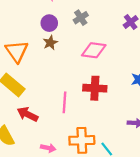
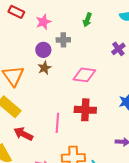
gray cross: (81, 18) -> (63, 40), moved, turned 32

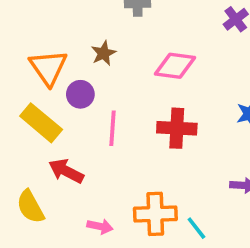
purple circle: (43, 50) -> (80, 94), moved
pink line: (57, 123) -> (113, 128), moved

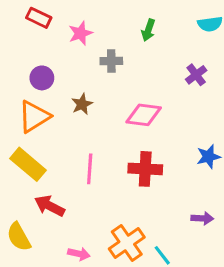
orange triangle: (48, 67) -> (34, 116), turned 33
purple circle: (80, 94) -> (42, 78), moved
orange cross: (155, 214) -> (127, 243), turned -33

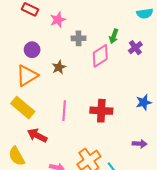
green arrow: (148, 30) -> (114, 36), moved
pink diamond: (144, 115) -> (100, 56), moved, turned -40

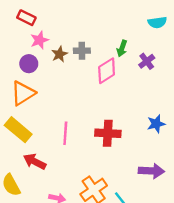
pink star: (58, 20) -> (39, 40), moved
brown star: (59, 67) -> (59, 54), moved
purple arrow: (140, 144) -> (151, 171), size x1.5

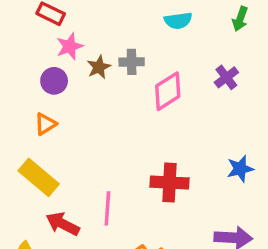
cyan semicircle: (157, 22) -> (178, 21), moved
green arrow: (122, 48) -> (240, 19), moved
orange triangle: (23, 93) -> (45, 124), size x0.6
pink line: (65, 133) -> (107, 208), moved

